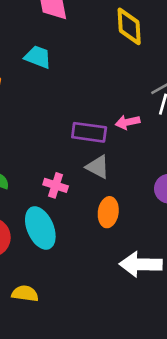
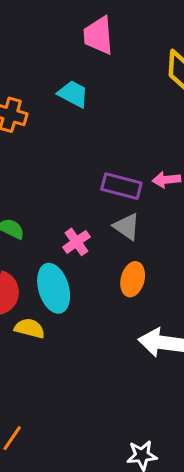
pink cross: (56, 185) -> (76, 242), turned 30
yellow semicircle: (25, 294) -> (30, 328), moved

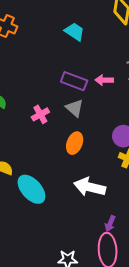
cyan trapezoid: (73, 94) -> (74, 32), moved
cyan ellipse: (54, 288) -> (31, 189), moved, turned -32

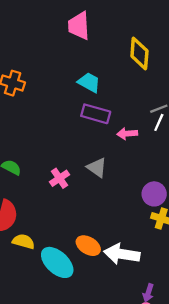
purple rectangle: (74, 81) -> (96, 114), moved
orange ellipse: (75, 143) -> (88, 246), moved, turned -75

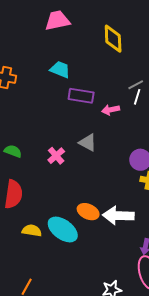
pink trapezoid: (79, 26) -> (57, 21), turned 88
cyan trapezoid: (89, 82) -> (60, 69), moved
yellow semicircle: (24, 241) -> (32, 231), moved

